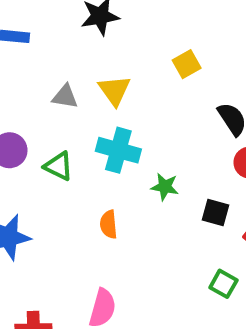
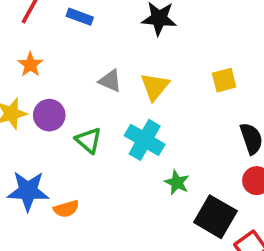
black square: (216, 213) -> (215, 217), size x1.6
orange semicircle: (109, 224) -> (66, 209), moved, turned -115

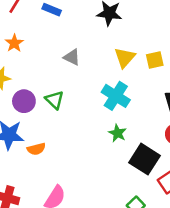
yellow triangle: (155, 87) -> (125, 57), moved
purple circle: (49, 115) -> (24, 101), moved
cyan cross: (145, 140) -> (116, 96), moved

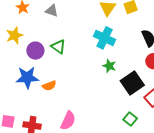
gray triangle: (72, 57) -> (52, 11), moved
black square: (144, 159) -> (132, 83), turned 30

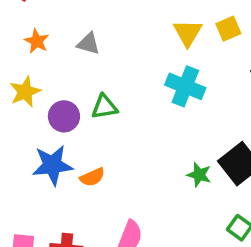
green triangle: (58, 47) -> (104, 107), turned -42
green star: (109, 66) -> (199, 175), moved

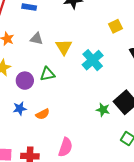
yellow triangle: (188, 33) -> (64, 47), moved
cyan cross: (185, 86) -> (93, 60), turned 30
blue star: (52, 165) -> (20, 108), size x0.6

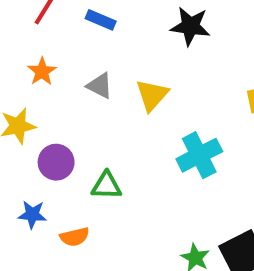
yellow triangle: (64, 47) -> (152, 95), moved
green triangle: (47, 74) -> (106, 186), moved

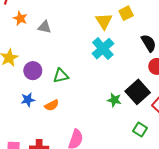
orange star: (42, 72) -> (20, 18), moved
yellow triangle: (152, 95) -> (104, 21), moved

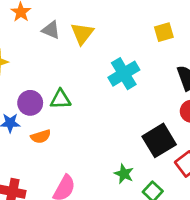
yellow triangle: (104, 21) -> (82, 34), moved
purple circle: (33, 71) -> (30, 103), moved
green star: (114, 100) -> (124, 174), moved

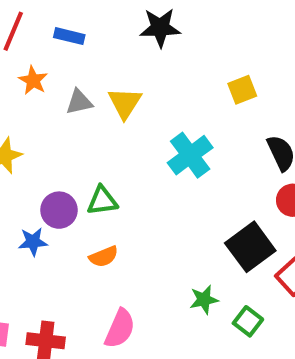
gray triangle: (51, 30) -> (79, 102), turned -30
orange semicircle: (41, 136) -> (104, 257), moved
green star: (124, 174) -> (204, 300), turned -30

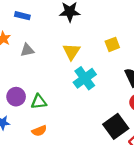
yellow triangle: (125, 103) -> (71, 52), moved
purple circle: (59, 210) -> (16, 97), moved

